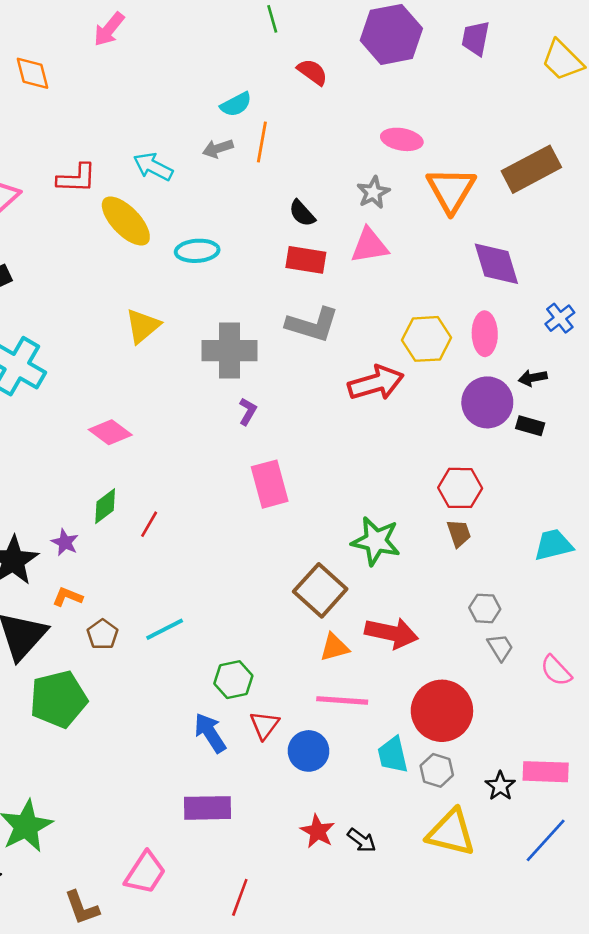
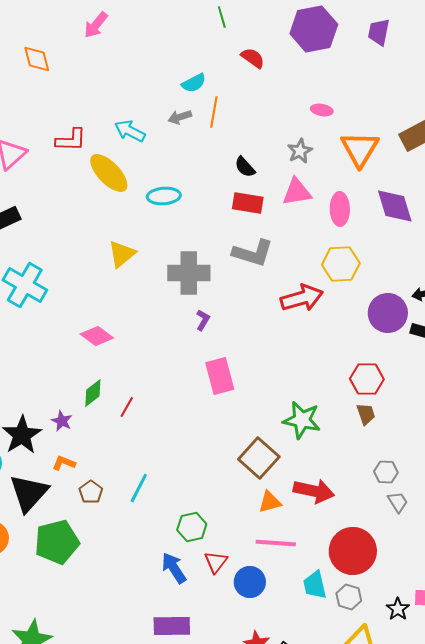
pink ellipse: (402, 139) -> (322, 110), size x0.7
pink ellipse: (485, 334) -> (340, 209), moved
cyan line: (165, 629) -> (139, 488), turned -36

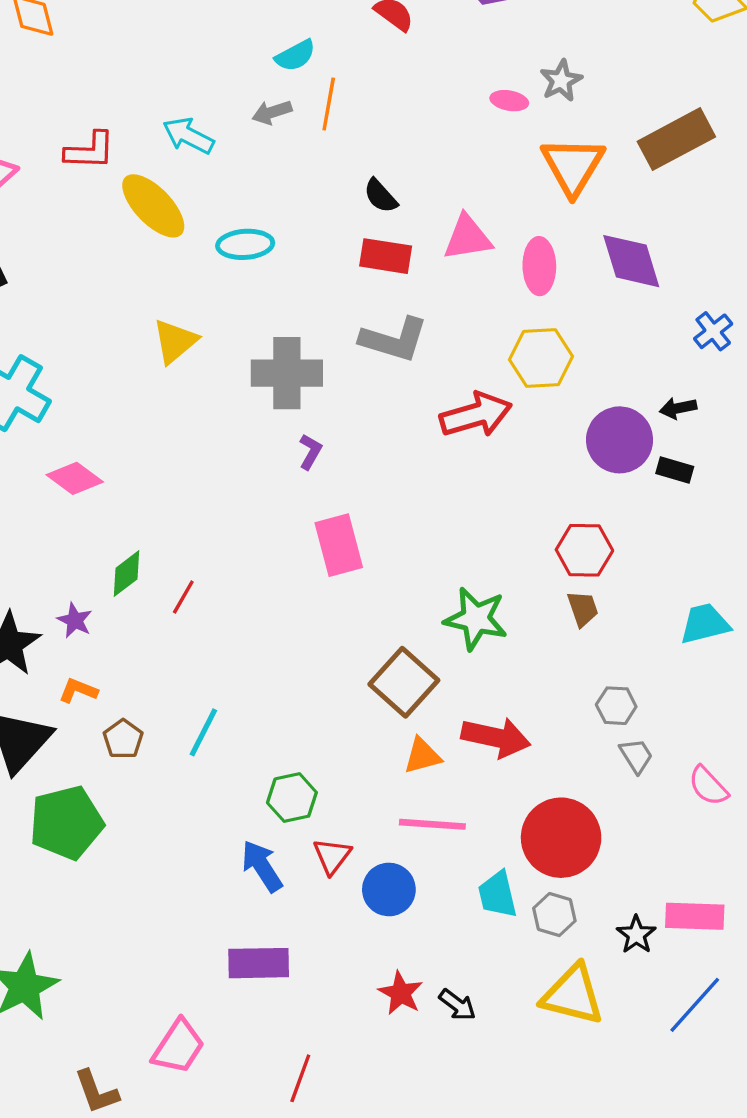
gray star: (300, 151) -> (561, 81), moved
pink diamond: (97, 336) -> (75, 478), moved

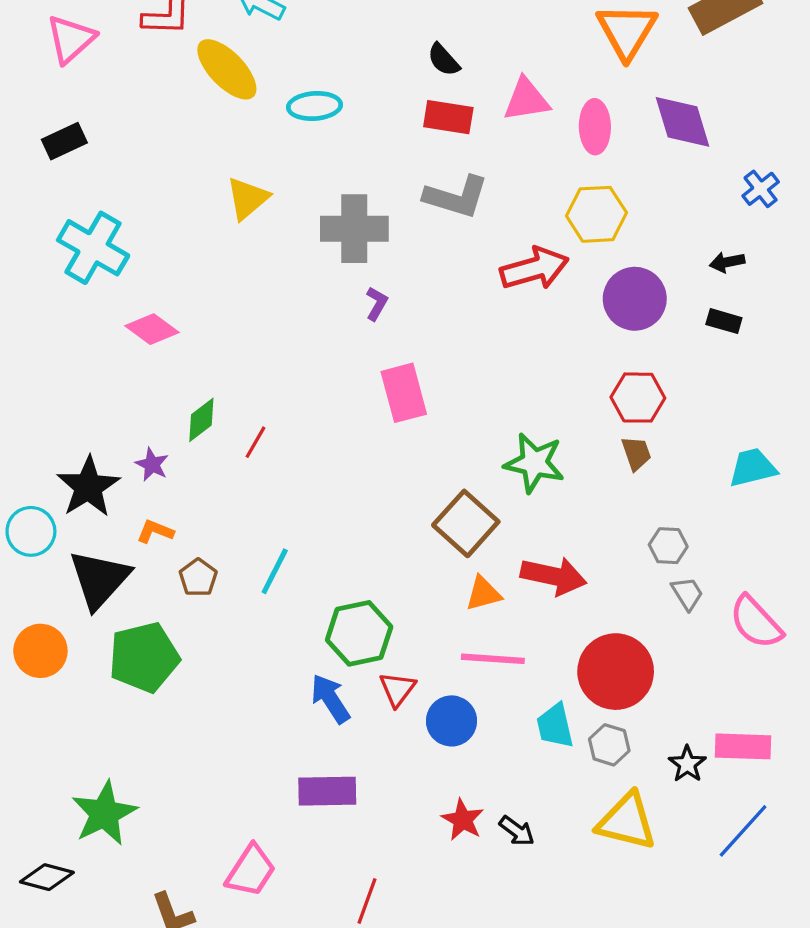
purple circle: (620, 440) -> (635, 299), moved
pink semicircle: (708, 786) -> (756, 622), size x1.4
green hexagon: (292, 798) -> (359, 633), size x1.4

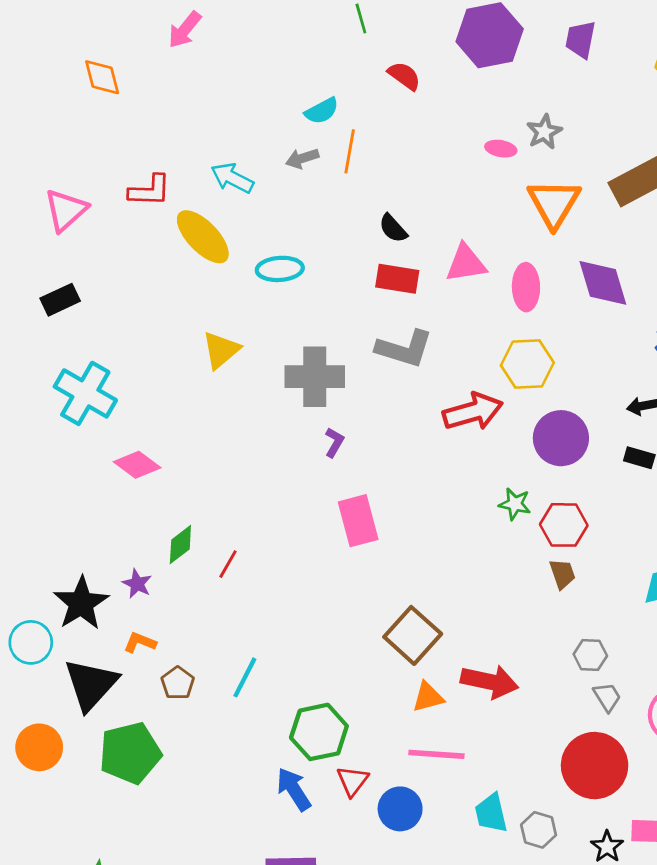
green star: (534, 463) -> (515, 504), moved, size x0.6
red circle: (616, 672) -> (595, 766), moved

